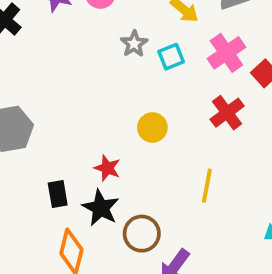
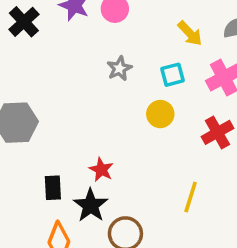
gray star: (134, 44) -> (119, 68), moved
yellow circle: (152, 127) -> (160, 114), moved

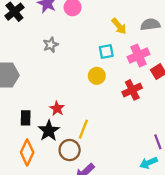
gray star: (119, 68) -> (51, 45), moved
yellow line: (191, 197) -> (83, 129), moved

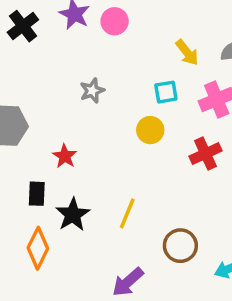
gray star: (51, 45) -> (92, 91), moved
red star: (57, 108) -> (65, 156), moved
brown circle: (70, 150) -> (180, 246), moved

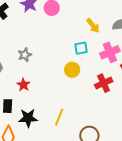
gray star: (92, 91) -> (25, 55), moved
black star: (73, 215) -> (28, 118), turned 30

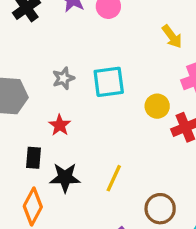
cyan square: (81, 48) -> (109, 82), moved, size x1.5
yellow circle: (72, 70) -> (157, 106), moved

